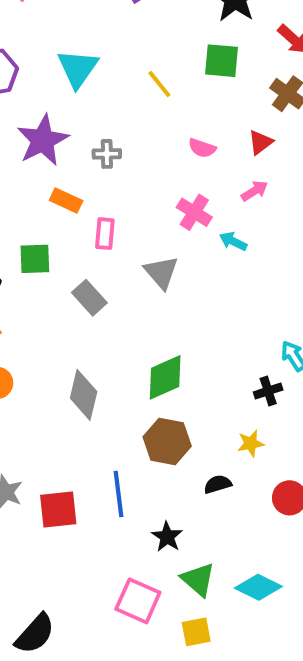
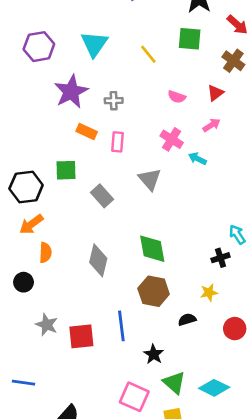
pink rectangle: (105, 234) -> (118, 142), moved
green diamond: (165, 377) -> (152, 249), turned -76

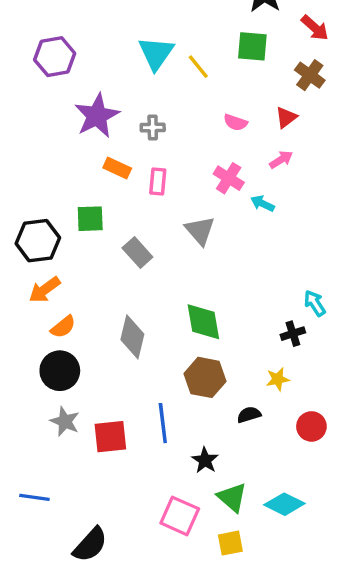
cyan triangle: (94, 44) -> (156, 53), moved
orange semicircle: (45, 253) -> (63, 327), turned 48
black circle: (24, 282) -> (60, 371), moved, size x1.5

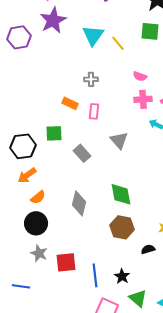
purple hexagon: (55, 57) -> (19, 37), moved
purple star: (97, 116) -> (53, 20), moved
pink cross: (229, 178) -> (143, 99), moved, turned -36
blue line: (163, 423) -> (95, 275), moved
blue line: (34, 497) -> (21, 286), moved

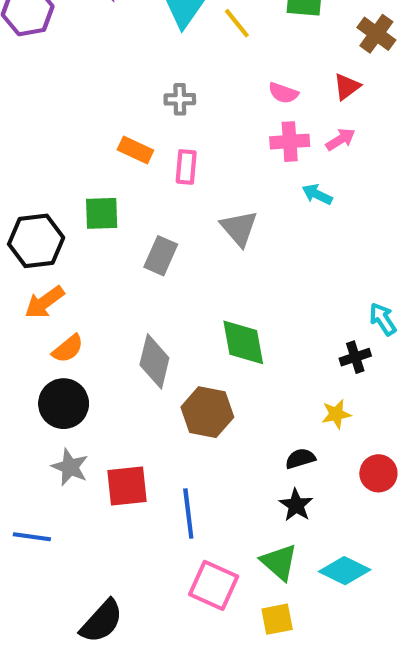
gray rectangle: (82, 153) -> (161, 256), turned 66
brown hexagon: (122, 227) -> (207, 412), moved
black star: (122, 276) -> (296, 505), moved

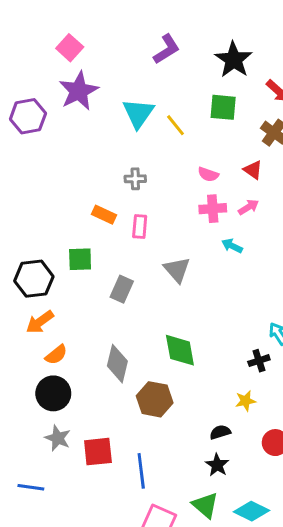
red triangle: (347, 87) -> (253, 170), turned -48

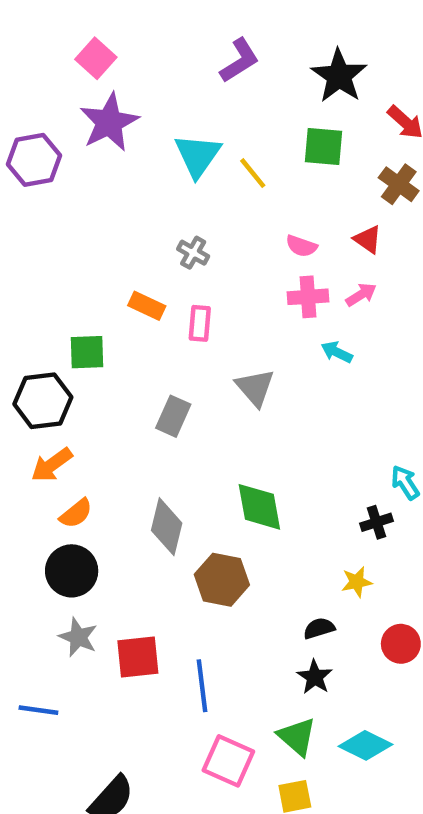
gray cross: (135, 179) -> (193, 253), turned 30
green square: (80, 259) -> (87, 352), moved

